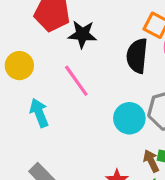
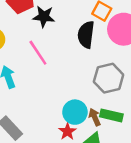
cyan circle: (129, 118) -> (75, 112), moved

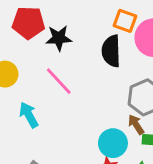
brown arrow: (95, 117) -> (136, 124), moved

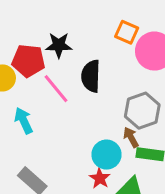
red pentagon: (28, 23) -> (28, 61), moved
black semicircle: (111, 51) -> (91, 76), moved

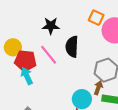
red pentagon: (28, 61) -> (25, 61), moved
brown arrow: (131, 137) -> (98, 88), turned 48

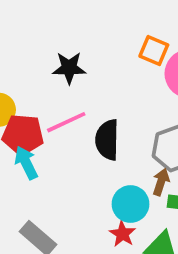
black semicircle: (72, 47) -> (107, 140), moved
pink line: (49, 55) -> (66, 122), turned -75

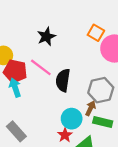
black star: (69, 68) -> (46, 37), turned -30
pink line: (66, 122) -> (41, 67), turned 55

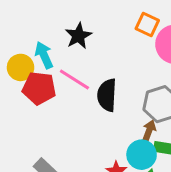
cyan arrow: (15, 88) -> (44, 55), moved
cyan circle: (72, 119) -> (142, 155), moved

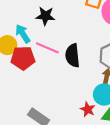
black star: (78, 36) -> (45, 16), turned -30

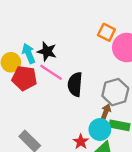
black star: (45, 16) -> (47, 51), moved

